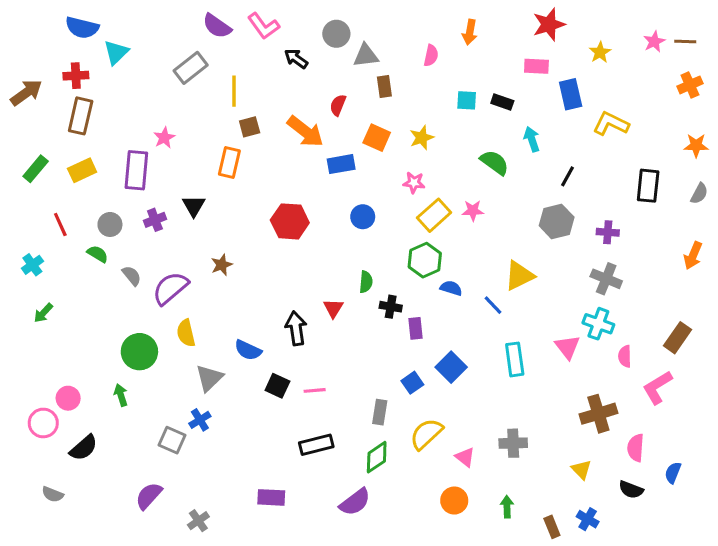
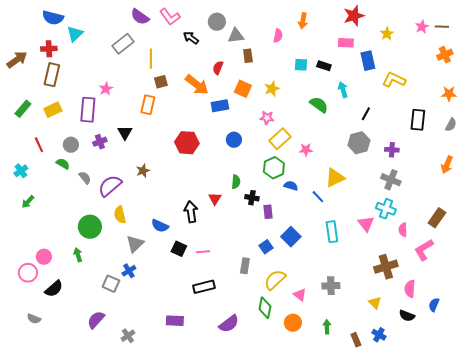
pink star: (473, 211) -> (306, 150), moved
green diamond: (377, 457) -> (265, 308), moved, turned -45

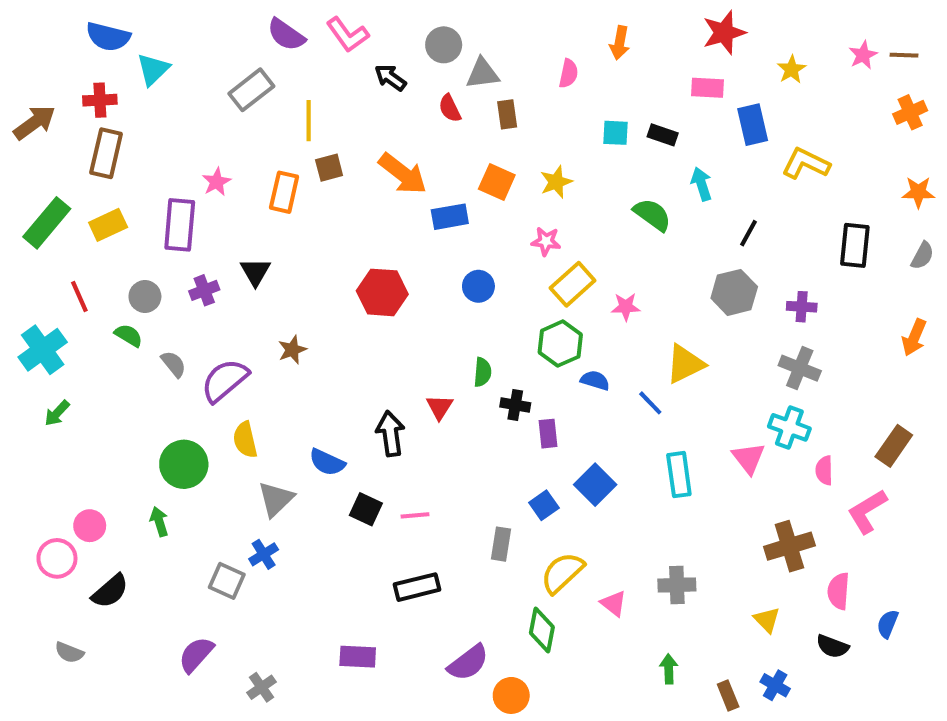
red semicircle: (218, 68) -> (450, 108), moved, turned -48
orange rectangle: (148, 105) -> (284, 192), moved
green rectangle: (23, 109) -> (47, 223), size x1.4
cyan cross: (21, 171) -> (43, 350), size x1.6
orange circle: (293, 323) -> (511, 695), moved

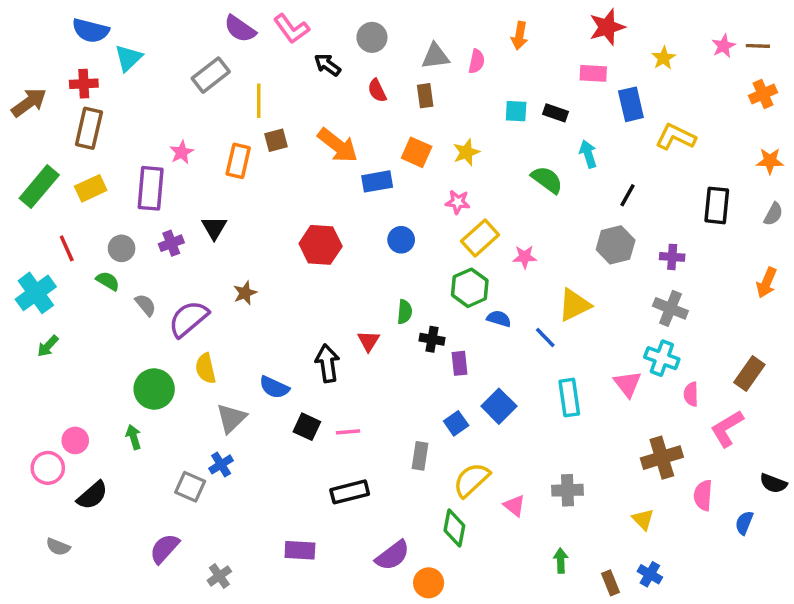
gray triangle: (483, 73) -> (435, 56), moved
black semicircle: (832, 646) -> (773, 483), moved

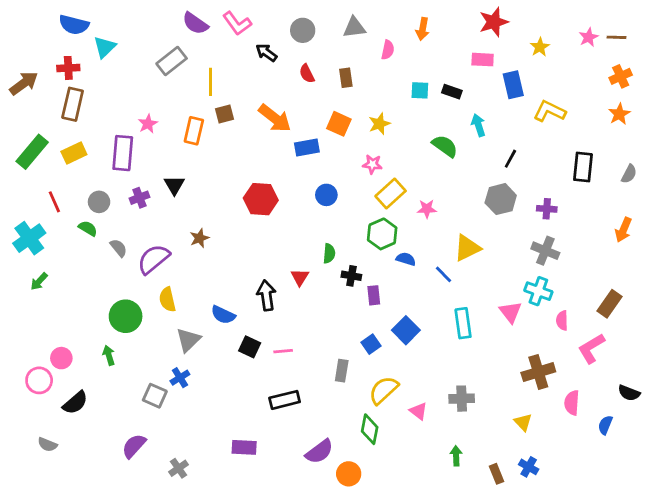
gray triangle: (435, 56) -> (354, 28), moved
orange star: (770, 161) -> (619, 114), moved, turned -30

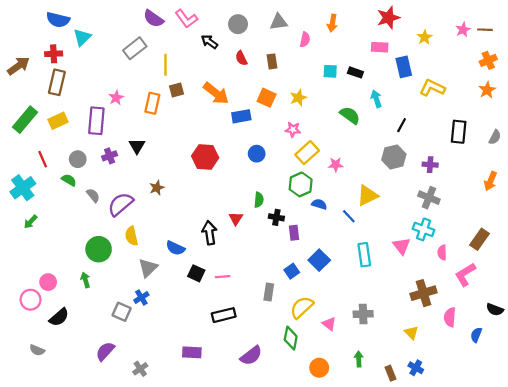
orange circle: (349, 474) -> (319, 368), moved

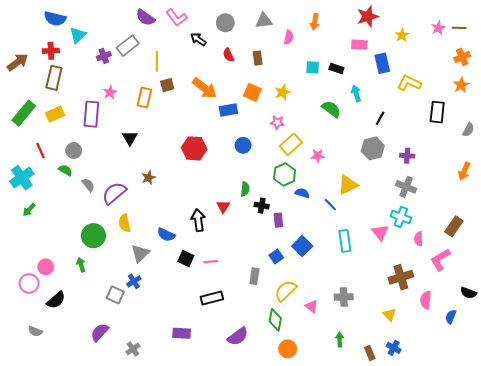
black rectangle: (459, 132) -> (437, 112), moved
purple cross: (110, 156) -> (104, 56), moved
orange circle: (319, 368) -> (288, 349), moved

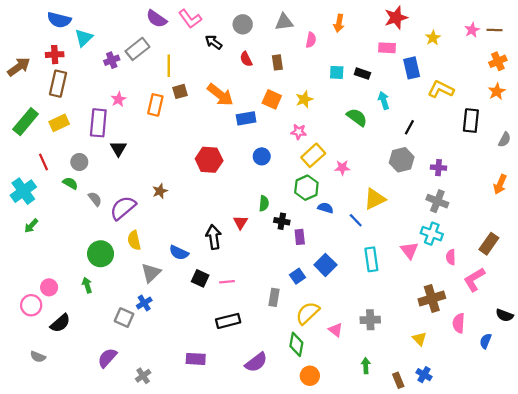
black triangle: (130, 138) -> (118, 149), moved

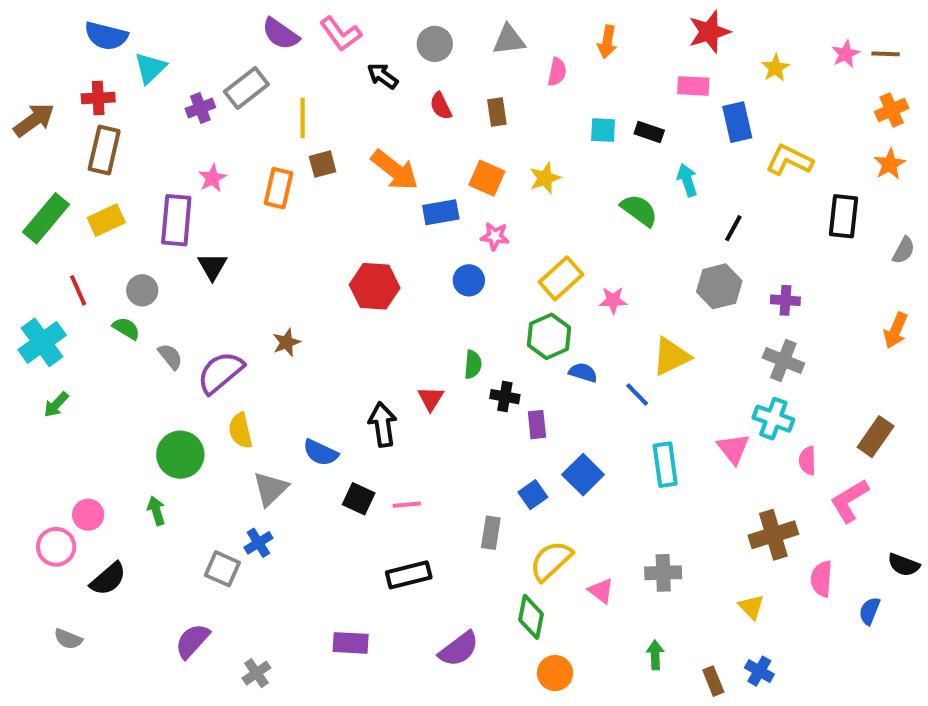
pink star: (299, 132) -> (495, 236), moved

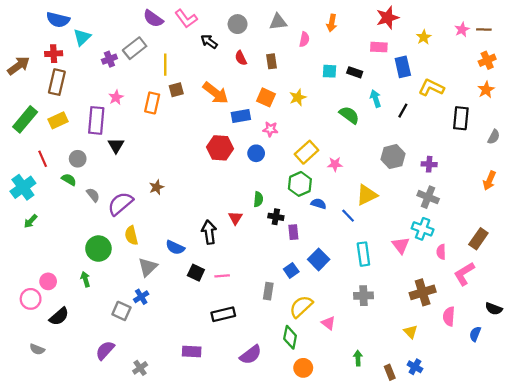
black line: (733, 228) -> (403, 111), moved
red hexagon: (375, 286) -> (220, 148), moved
gray cross: (663, 573) -> (363, 296), moved

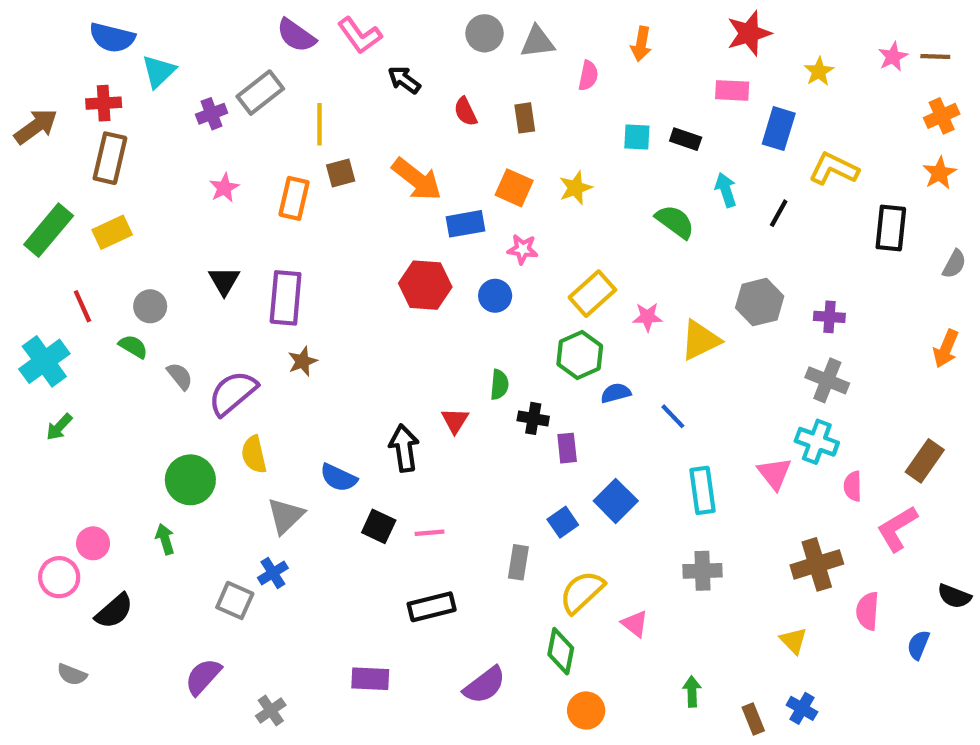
gray circle: (238, 24) -> (485, 33), moved
blue rectangle: (403, 67) -> (779, 129), turned 30
purple rectangle: (96, 120) -> (286, 298), moved
yellow triangle: (367, 195) -> (700, 340), moved
blue semicircle: (319, 204) -> (616, 393), turned -32

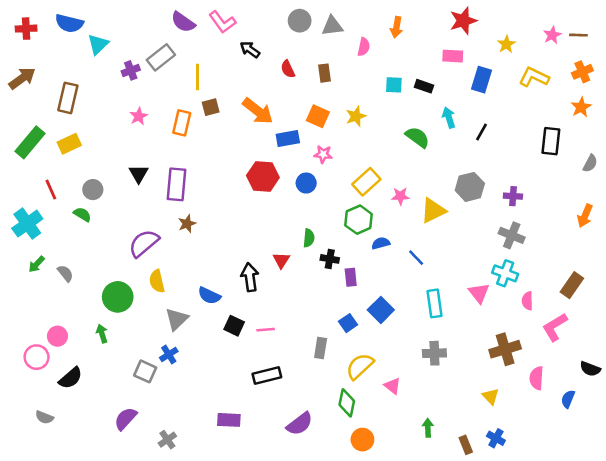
red cross: (104, 103) -> (26, 29), moved
yellow L-shape: (834, 169) -> (534, 77), moved
gray semicircle: (180, 376) -> (65, 273), moved

